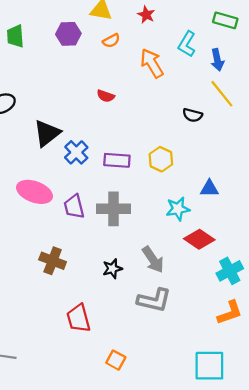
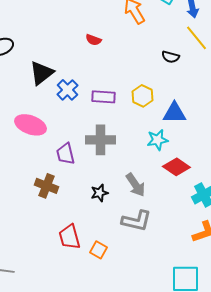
blue triangle: (209, 188) -> (174, 113), moved, size x1.4
purple trapezoid: (74, 207) -> (65, 154), moved
orange square: (116, 360) -> (98, 250), moved

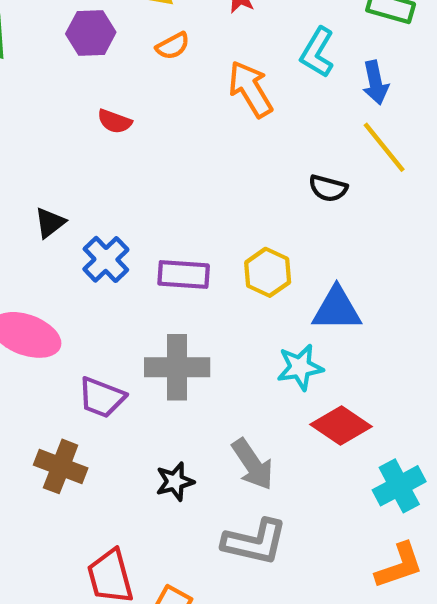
red semicircle: (93, 40) -> (115, 121), moved
black triangle: (41, 73) -> (50, 223), size x0.6
purple trapezoid: (65, 154) -> (102, 397), turned -55

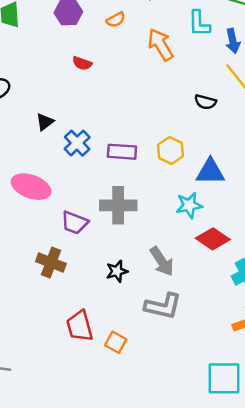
cyan L-shape: (317, 52) -> (199, 23), turned -32

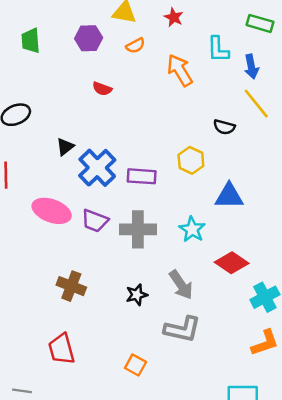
blue cross: (77, 143) -> (97, 168), size x1.4
yellow hexagon: (170, 150) -> (191, 160), moved
cyan star: (189, 205) -> (192, 229), moved, turned -30
purple trapezoid: (75, 223) -> (95, 221), moved
red trapezoid: (80, 326) -> (61, 349), moved

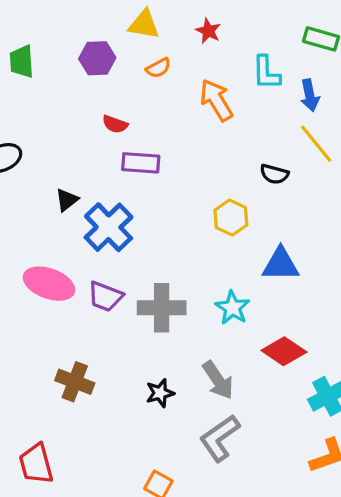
purple rectangle: (142, 176) -> (141, 163), moved
gray L-shape: (182, 329) -> (220, 438), turned 132
red trapezoid: (61, 349) -> (36, 464), moved

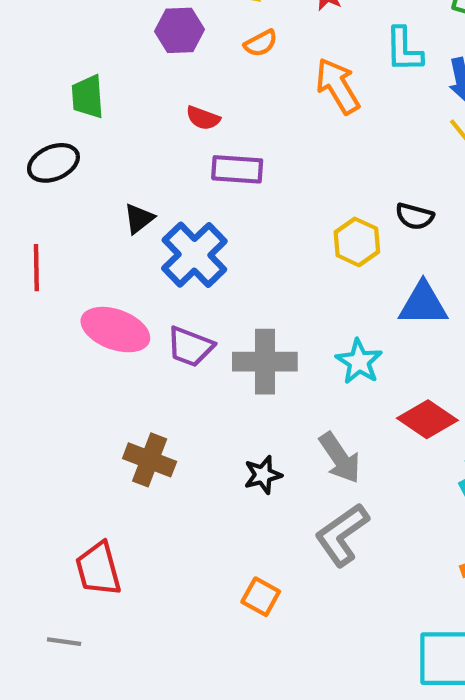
green trapezoid: (22, 61) -> (88, 97), moved
black semicircle: (274, 174) -> (415, 216), moved

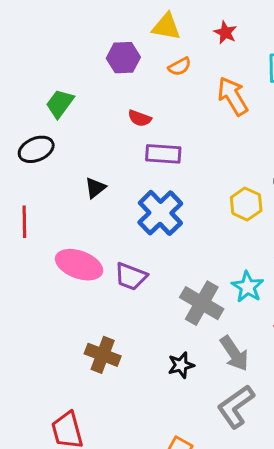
green trapezoid: (88, 97) -> (60, 103), turned 40
blue cross: (194, 255) -> (160, 213), moved
gray cross: (265, 362) -> (202, 303), moved, turned 30

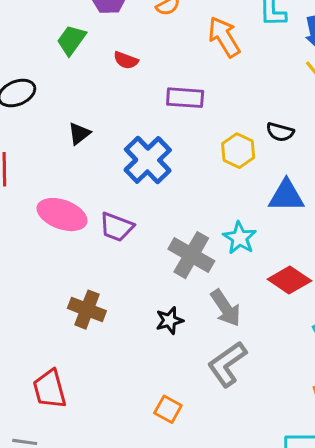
green trapezoid: (60, 103) -> (71, 40), moved
purple rectangle: (163, 154) -> (185, 98), moved

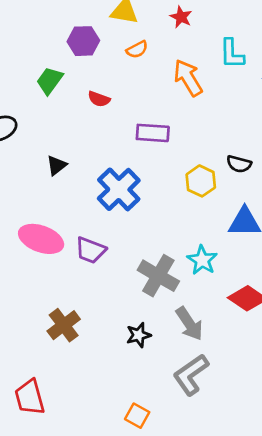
brown cross: (87, 310) -> (64, 325), turned 32

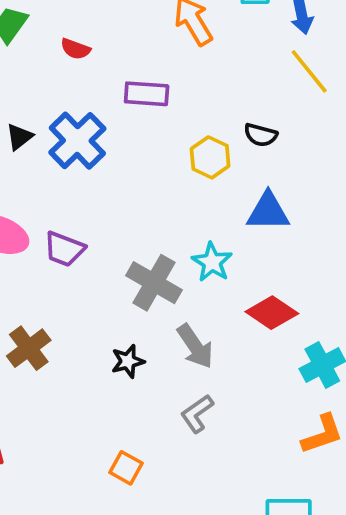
blue cross: (119, 189) -> (77, 141), moved
gray L-shape: (191, 375) -> (197, 414), size x0.7

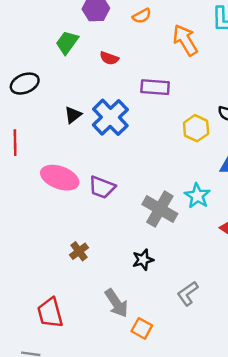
gray arrow: (195, 346) -> (116, 303), moved
brown cross: (29, 348) -> (79, 251), size x0.7

